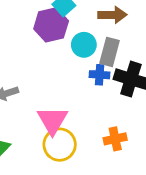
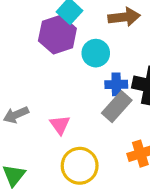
gray rectangle: (110, 52) -> (117, 107), moved, turned 32
pink triangle: (52, 120) -> (60, 125), moved, size x0.6

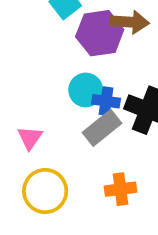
purple hexagon: (57, 35) -> (100, 33), moved
cyan circle: (96, 53) -> (86, 90), moved

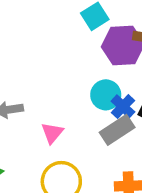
blue cross: (106, 101) -> (123, 107), turned 30

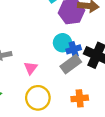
blue cross: (123, 107) -> (74, 49), turned 32

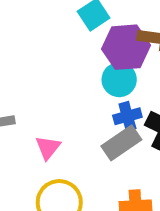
cyan circle: (63, 43) -> (119, 80), moved

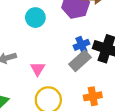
cyan circle: (119, 80) -> (35, 18), moved

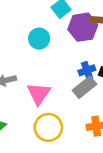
pink triangle: (38, 69) -> (39, 94), size x1.5

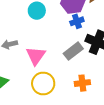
blue cross: (87, 70) -> (77, 21), moved

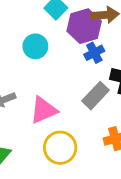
pink triangle: (36, 56) -> (44, 110), turned 40

